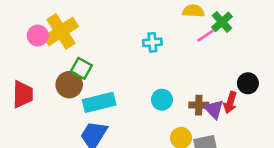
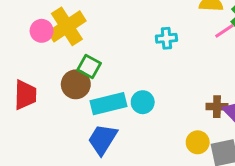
cyan circle: (162, 100) -> (143, 102), moved

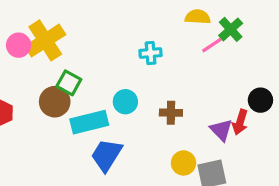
cyan circle: (143, 102) -> (125, 102), moved
brown cross: (217, 107) -> (171, 113), moved
blue trapezoid: (103, 139) -> (107, 155), moved

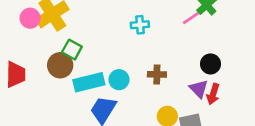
black circle: (260, 100) -> (211, 64), moved
cyan circle: (125, 102) -> (119, 80), moved
red arrow: (240, 122) -> (213, 94), moved

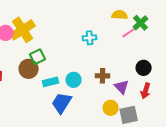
green square: (72, 50) -> (38, 57), turned 35
cyan rectangle: (89, 82) -> (51, 82), size x0.7
purple triangle: (199, 89) -> (122, 87), moved

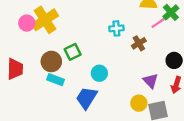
green square: (38, 57) -> (73, 52), moved
brown cross: (103, 76) -> (139, 43), moved, turned -32
cyan rectangle: (51, 82) -> (56, 80), moved, turned 35

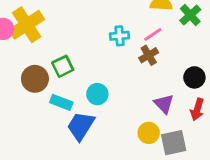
pink line: (158, 23) -> (153, 34), moved
cyan rectangle: (56, 80) -> (61, 102), moved

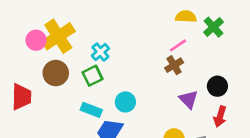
cyan cross: (120, 36) -> (100, 52), moved, turned -36
brown circle: (35, 79) -> (56, 73), moved
purple triangle: (164, 104) -> (189, 99), moved

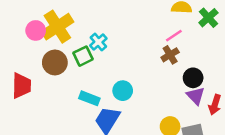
green square: (93, 76) -> (83, 56), moved
black circle: (217, 86) -> (193, 78), moved
purple triangle: (189, 99) -> (196, 96), moved

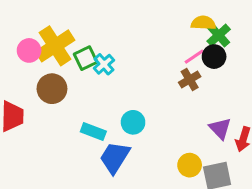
green cross: (208, 18) -> (219, 35), moved
green square: (83, 56) -> (86, 58), moved
black circle: (193, 78) -> (214, 57), moved

